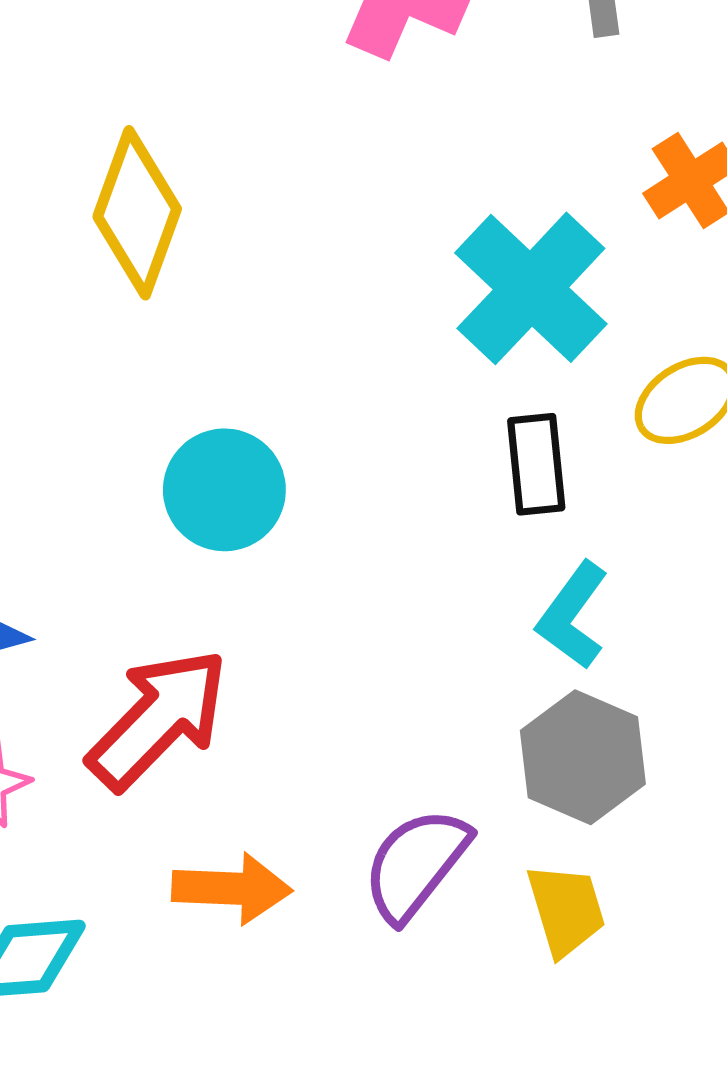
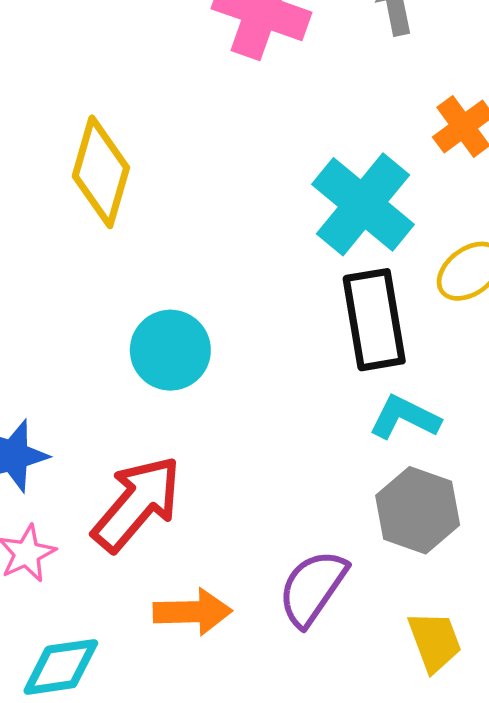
black rectangle: (536, 464) -> (374, 320), size x1.5
cyan L-shape: (573, 615) -> (405, 417), turned 84
yellow trapezoid: (566, 910) -> (435, 642), moved

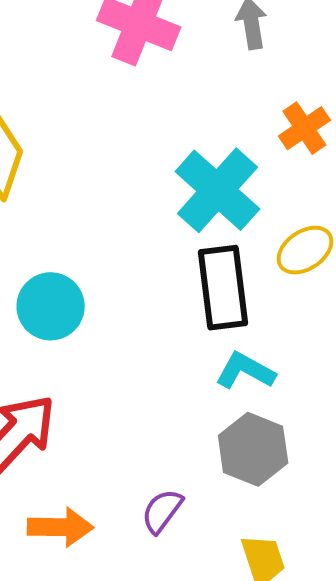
purple semicircle: (313, 588) -> (162, 511), size x0.7

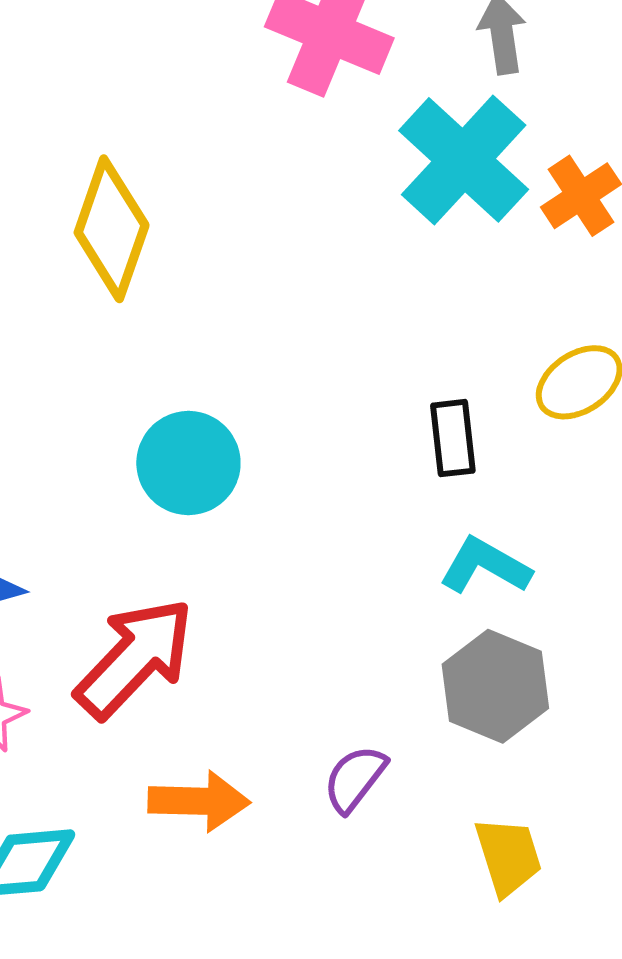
cyan cross: (217, 190) -> (464, 160), moved
black rectangle: (223, 288) -> (453, 438), size x0.6

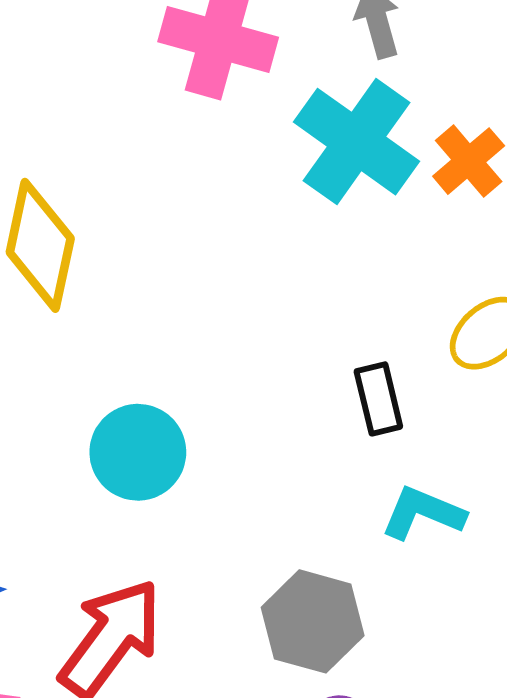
gray hexagon: (495, 686) -> (313, 621), moved

